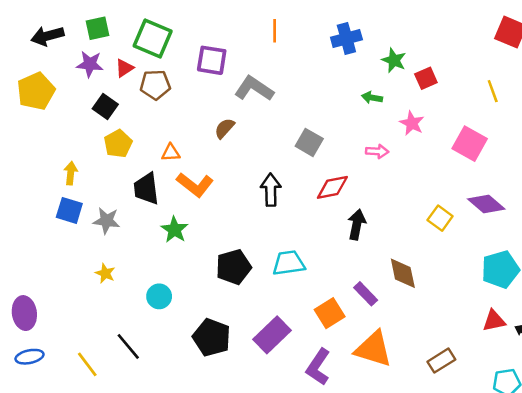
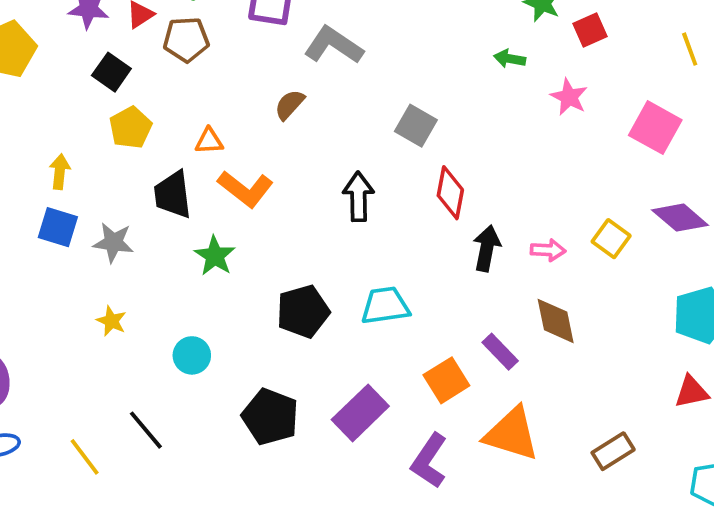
pink arrow: (377, 151) -> (548, 250), moved
red diamond: (332, 187) -> (450, 193), turned -68

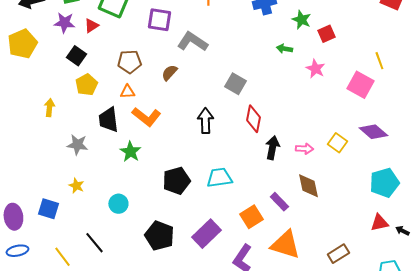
brown pentagon: (186, 40) -> (129, 62), moved
yellow line: (690, 49) -> (379, 61), moved
blue square: (58, 227) -> (48, 209), moved

